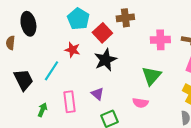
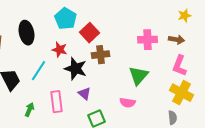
brown cross: (125, 18) -> (100, 55), moved
black ellipse: (28, 24) -> (26, 33), moved
black star: (105, 60) -> (76, 69), moved, turned -30

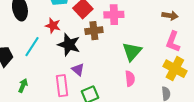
pink cross: (148, 40) -> (114, 15), moved
pink rectangle: (56, 102) -> (62, 86), moved
pink semicircle: (128, 103) -> (130, 79), moved, turned -105

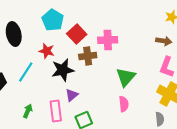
black star: (69, 45) -> (63, 70), turned -30
purple triangle: (78, 70) -> (72, 95), turned 40
green arrow: (23, 86) -> (28, 111), moved

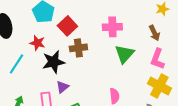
pink cross: (108, 40) -> (112, 27), moved
brown arrow: (164, 41) -> (154, 33), turned 56
green triangle: (126, 77) -> (124, 54), moved

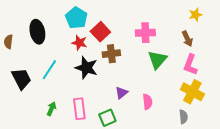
red star: (37, 43) -> (79, 43), moved
black star: (53, 62) -> (86, 68), turned 30
purple triangle: (62, 87) -> (121, 93), moved

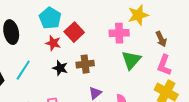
yellow star: (195, 15) -> (138, 15), moved, size x1.5
brown cross: (111, 54) -> (85, 64), moved
black star: (86, 68) -> (60, 68), size x0.7

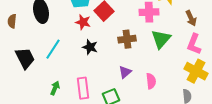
brown cross: (85, 64) -> (127, 39), moved

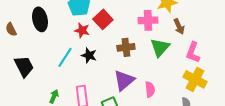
brown arrow: (191, 18) -> (179, 26), moved
brown semicircle: (12, 21) -> (11, 29), turned -32
cyan line: (53, 49) -> (65, 57), moved
purple triangle: (125, 72) -> (124, 80), size x1.6

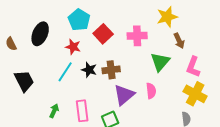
black ellipse: (40, 19) -> (40, 34), turned 35
pink cross: (148, 20) -> (137, 36), moved
red star: (82, 30) -> (73, 47), moved
brown cross: (126, 47) -> (111, 70), moved
pink semicircle: (150, 89) -> (151, 91), moved

